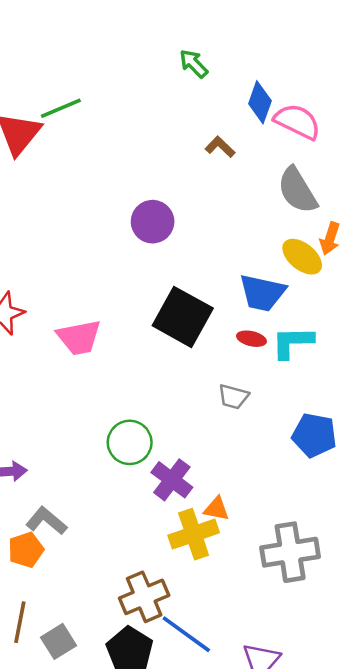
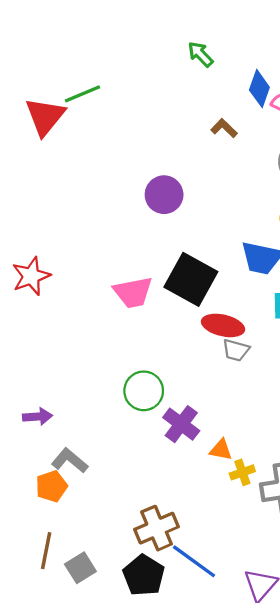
pink trapezoid: (79, 337) -> (133, 292), moved
red ellipse: (251, 339) -> (223, 325), moved, size x1.6
yellow cross: (194, 534) -> (242, 472), moved, size x0.6

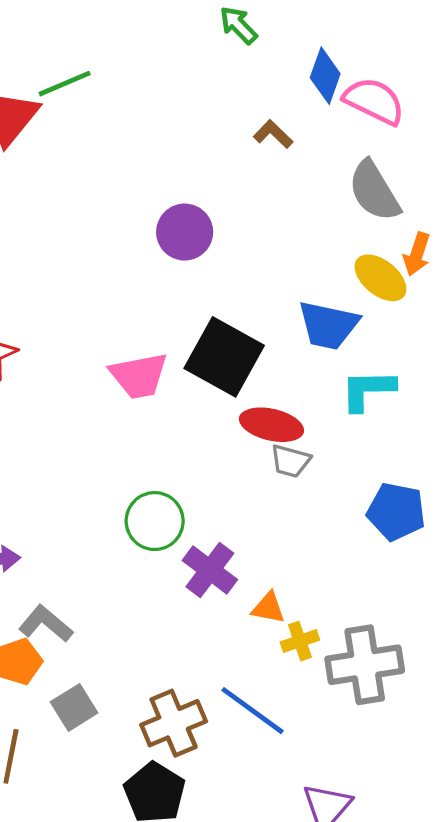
blue line: (194, 561) -> (253, 711), moved
gray square: (80, 568) -> (74, 707), moved

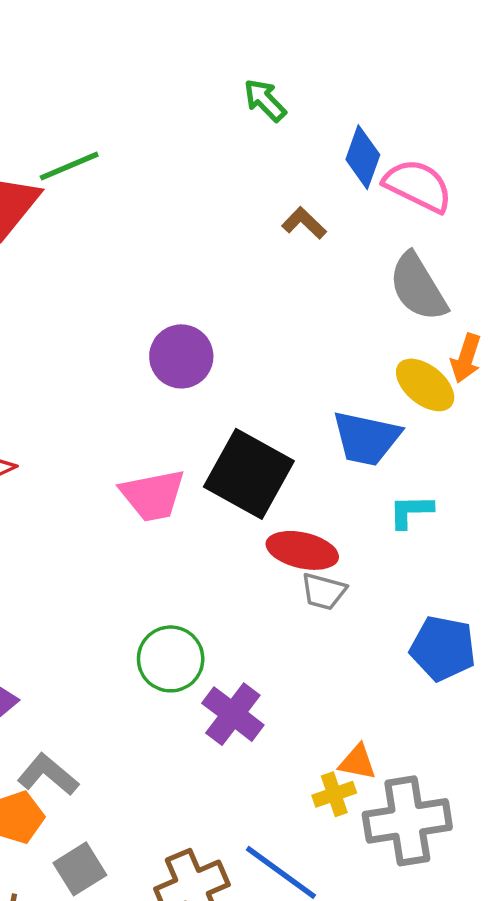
purple circle: (185, 232) -> (181, 356), moved
cyan L-shape: (368, 390) -> (411, 511), size x0.7
orange triangle: (268, 608) -> (357, 762), moved

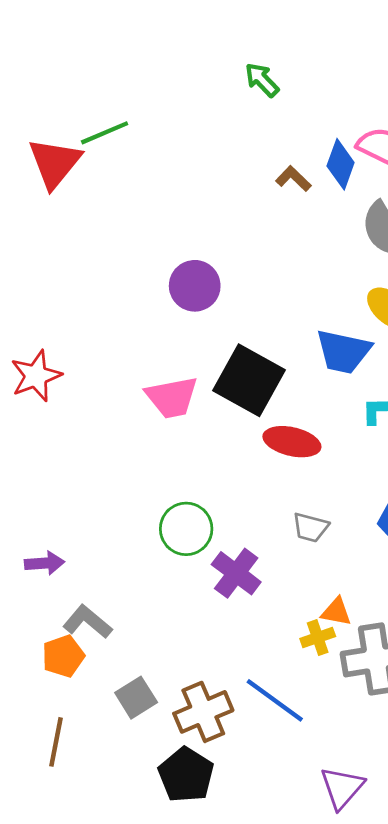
blue diamond: (363, 157) -> (341, 164), moved
gray trapezoid: (324, 591) -> (311, 527), moved
gray square: (80, 869) -> (136, 698), moved

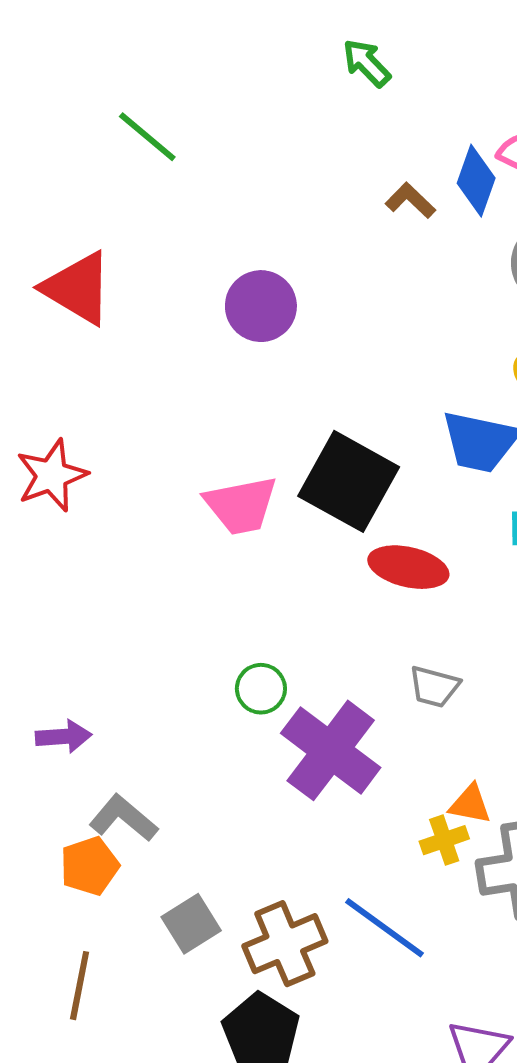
green line: (105, 133) -> (147, 137), turned 63
red triangle: (55, 163) -> (78, 288), moved, turned -38
purple circle: (195, 286) -> (261, 306), moved
green circle: (186, 529) -> (261, 689), size x0.7
purple cross: (236, 573) -> (331, 750), size x1.4

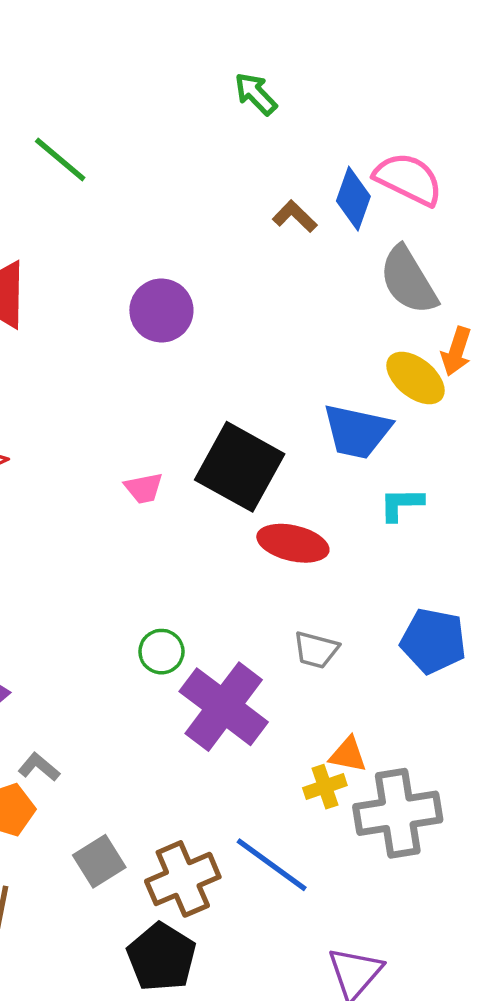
pink trapezoid: (241, 505) -> (144, 488), size x0.6
gray L-shape: (123, 818) -> (39, 767), size x0.7

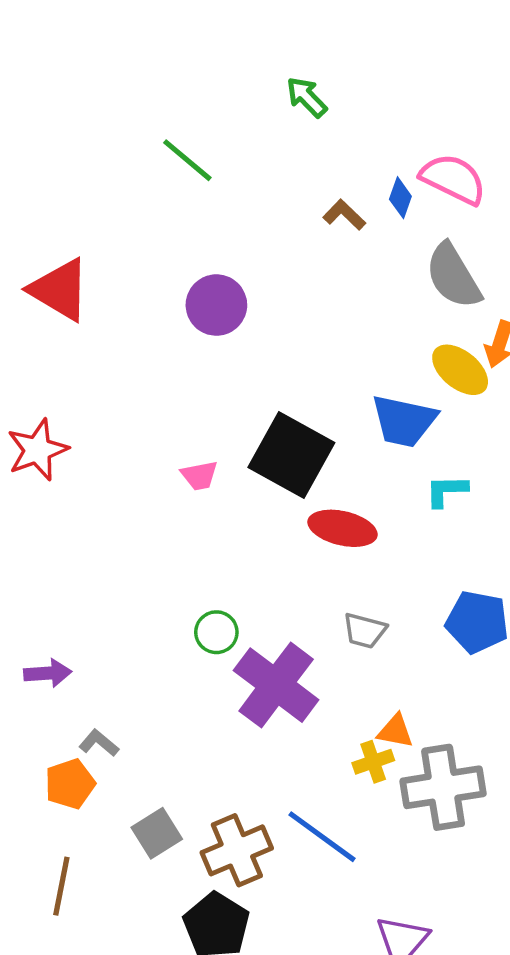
green line: (60, 160) -> (187, 160), moved
blue diamond: (353, 199) -> (400, 198), size x0.7

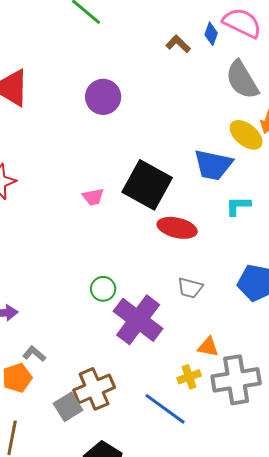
yellow cross: (373, 762) -> (189, 377), moved
brown cross: (237, 850) -> (94, 389), moved

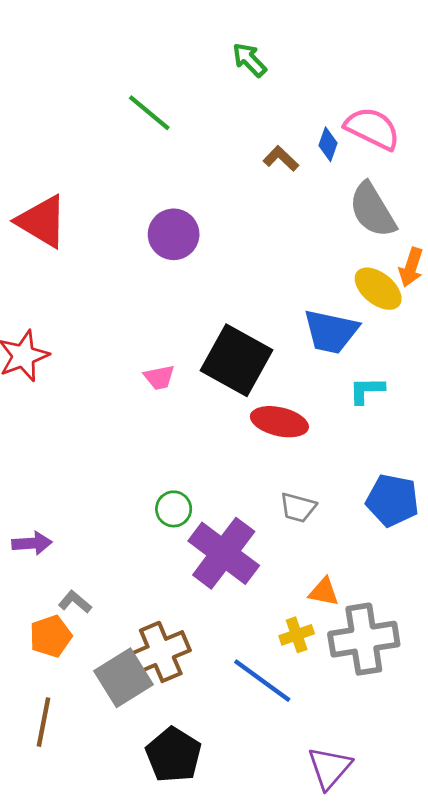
gray square: (68, 407) -> (124, 678), size x1.4

